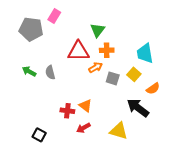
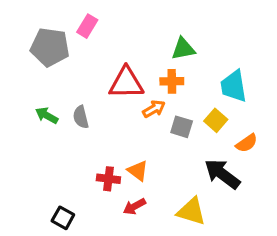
green triangle: (98, 30) -> (183, 49), moved, turned 42

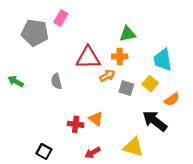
green arrow: (47, 115) -> (16, 81), moved
red arrow: (134, 206) -> (93, 153), moved

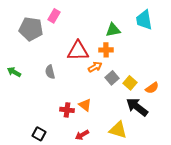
cyan trapezoid: (163, 60) -> (144, 20), moved
yellow square: (150, 84) -> (130, 83), moved
gray square: (126, 88) -> (112, 78), turned 32

